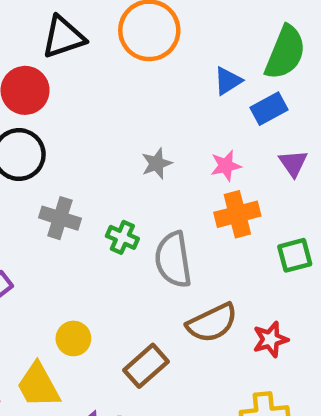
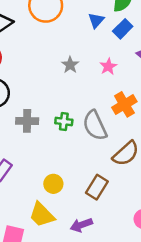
gray star: (157, 163) -> (70, 65), moved
orange cross: (237, 214) -> (124, 104), moved

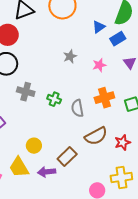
gray semicircle: (95, 125) -> (77, 108), size x0.7
purple arrow: (81, 225) -> (47, 172), moved

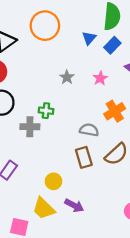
green cross: (54, 99) -> (46, 111), moved
gray semicircle: (77, 108) -> (89, 130), turned 126
brown rectangle: (67, 157) -> (84, 157), moved, turned -48
purple arrow: (47, 172) -> (74, 205), turned -132

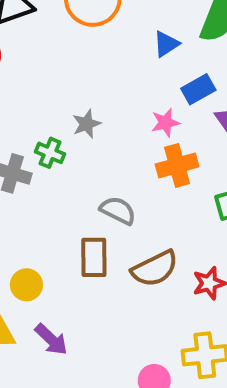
blue rectangle: (112, 45) -> (198, 89), moved
gray star: (67, 77) -> (87, 124), moved
orange cross: (115, 111) -> (177, 165), moved

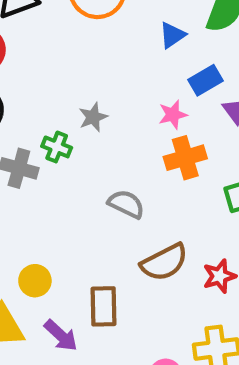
brown rectangle: (94, 257) -> (103, 306), moved

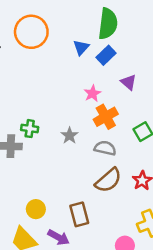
blue rectangle: (206, 80) -> (106, 55), moved
gray star: (93, 117) -> (69, 136), moved
gray semicircle: (126, 204) -> (105, 148), moved

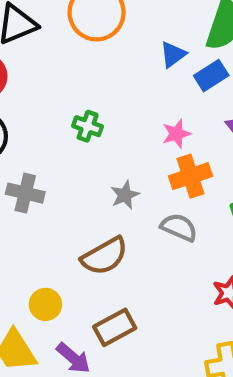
green cross: (30, 129) -> (88, 126), moved
brown semicircle: (108, 180) -> (105, 256), moved
brown rectangle: (79, 214) -> (115, 327), turned 65

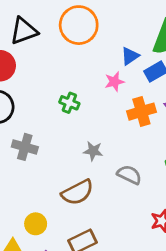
pink star: (176, 134) -> (114, 82), moved
orange cross: (190, 176) -> (141, 112), moved
gray star: (125, 195) -> (93, 151), turned 30

